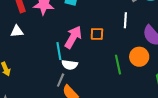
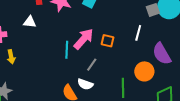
white semicircle: (70, 65) -> (85, 84), moved
green line: (118, 65) -> (123, 88), moved
gray line: (61, 80) -> (92, 65), moved

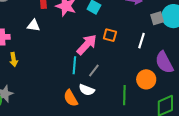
orange square: (108, 41) -> (110, 35), moved
cyan line: (67, 50) -> (74, 65), moved

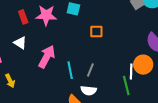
white triangle: (34, 26) -> (20, 43), turned 40
white line: (141, 41) -> (131, 72), moved
pink arrow: (87, 45) -> (47, 57), moved

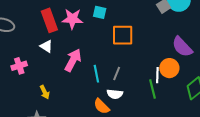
red rectangle: (23, 17) -> (49, 20), size x1.6
orange square: (96, 32) -> (123, 35), size x1.6
yellow arrow: (10, 81) -> (45, 92), moved

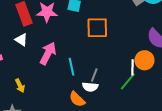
gray line: (117, 73) -> (94, 75), moved
green line: (152, 89) -> (128, 81), turned 54

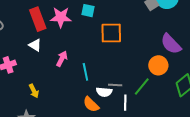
pink arrow: (48, 53) -> (62, 59), size x0.7
white line: (133, 67) -> (125, 103), moved
gray line: (94, 75) -> (115, 85), moved, turned 72

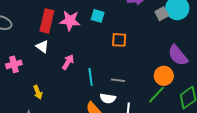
red rectangle: (38, 19) -> (47, 21), turned 30
orange square: (111, 33) -> (119, 40), size x0.7
gray line: (115, 85) -> (118, 80), moved
green line: (142, 87) -> (157, 95), moved

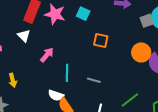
orange circle: (164, 76) -> (141, 52), moved
white semicircle: (108, 98) -> (56, 95), moved

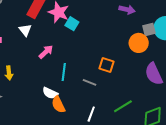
cyan square: (83, 14) -> (72, 24), moved
orange square: (101, 40) -> (107, 65), moved
orange circle: (141, 52) -> (139, 43), moved

